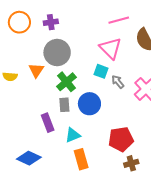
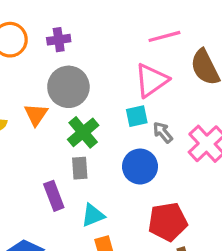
pink triangle: (110, 48) -> (151, 80), turned 40
cyan square: (101, 71) -> (137, 116), turned -32
blue circle: (89, 104) -> (140, 167), moved

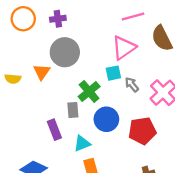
green cross: (83, 132) -> (89, 92), moved
blue circle: (140, 167) -> (106, 119), moved
red pentagon: (168, 222) -> (142, 131), moved

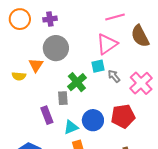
yellow semicircle: (13, 79) -> (19, 76), moved
blue circle: (106, 119) -> (93, 120), moved

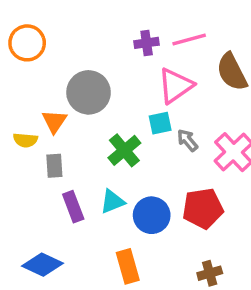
purple cross: (50, 19) -> (147, 43), moved
gray rectangle: (63, 98) -> (54, 166), moved
cyan triangle: (71, 127) -> (112, 202), moved

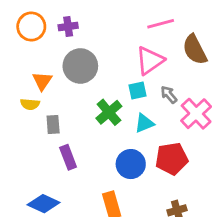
purple cross: (147, 43) -> (68, 26), moved
orange triangle: (54, 121) -> (42, 81), moved
gray arrow: (187, 140) -> (169, 95), moved
cyan triangle: (112, 202) -> (144, 123), moved

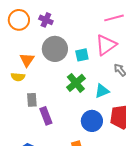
purple cross: (68, 26) -> (46, 20), turned 32
cyan square: (138, 90) -> (82, 55), moved
gray rectangle: (53, 125) -> (32, 100), moved

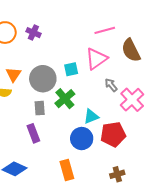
gray circle: (55, 49) -> (43, 79), moved
cyan triangle: (102, 91) -> (91, 116), moved
gray rectangle: (32, 100) -> (40, 108), moved

